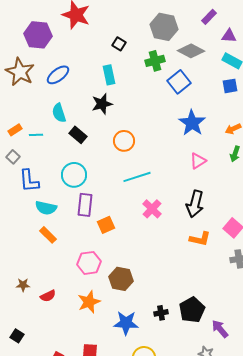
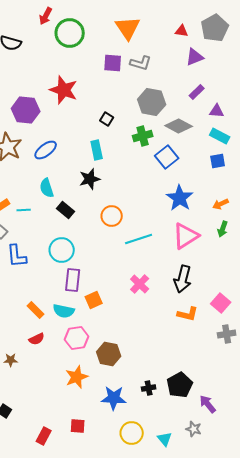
pink triangle: (198, 161) -> (186, 236), size x1.6
cyan line: (137, 177) -> (139, 239), moved
cyan semicircle: (46, 208) -> (64, 311), moved
red semicircle: (48, 296) -> (37, 339), moved

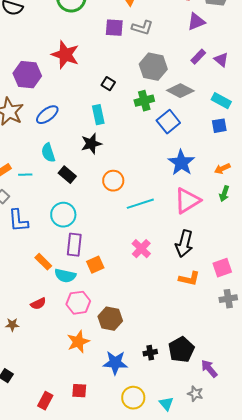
purple triangle: (217, 111) -> (221, 60), moved, turned 35
pink square: (221, 303) -> (222, 268), turned 30
orange rectangle: (36, 310) -> (43, 262), moved

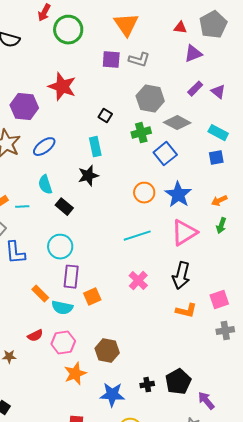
orange circle: (113, 181) -> (144, 193), moved
pink hexagon: (78, 303) -> (63, 343), moved

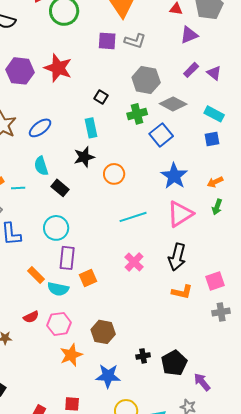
purple hexagon: (24, 107) -> (20, 71), moved
orange circle: (144, 193) -> (114, 174), moved
black cross: (147, 385) -> (143, 356), moved

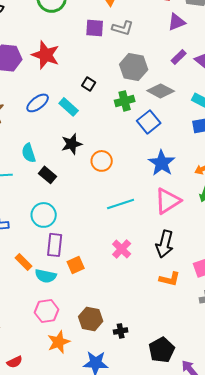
blue ellipse: (40, 128) -> (38, 103), moved
cyan rectangle: (91, 128) -> (69, 107), moved, turned -36
red semicircle: (31, 317) -> (15, 362), moved
black cross: (143, 356) -> (121, 331), moved

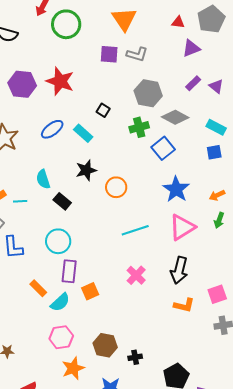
cyan semicircle: (46, 276) -> (60, 302), turned -55

